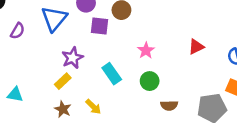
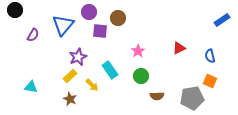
yellow arrow: (93, 107) -> (92, 85), moved

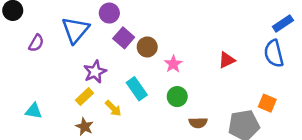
brown circle: (118, 18) -> (147, 47), moved
purple square: (100, 31) -> (124, 38), turned 35
blue semicircle: (210, 56) -> (274, 54), moved, size x1.5

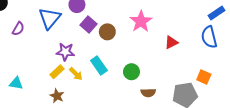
pink star: (173, 64) -> (141, 21), moved, size x1.5
purple star: (95, 72) -> (65, 52), turned 30
yellow arrow: (113, 108) -> (76, 74), moved

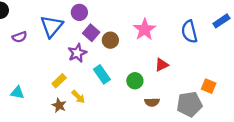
purple semicircle: (18, 29) -> (20, 37), turned 40
blue semicircle: (209, 37) -> (189, 32), moved
red triangle: (171, 42) -> (162, 65), moved
purple star: (65, 52) -> (77, 53), moved, turned -30
yellow arrow: (76, 74) -> (78, 97), moved

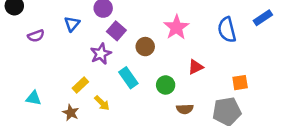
blue triangle: (52, 26) -> (72, 24), size x0.6
brown circle: (110, 40) -> (145, 47), moved
orange square: (209, 86) -> (240, 83), moved, turned -32
brown star: (59, 105) -> (71, 113), moved

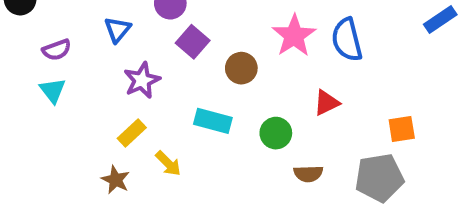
blue semicircle: (227, 30) -> (347, 40), moved
purple star: (101, 54) -> (142, 80), moved
cyan rectangle: (128, 78) -> (213, 121), turned -40
cyan triangle: (34, 98) -> (53, 90), moved, turned 42

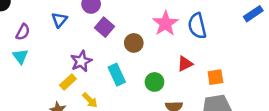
purple semicircle: (57, 50) -> (23, 32), turned -42
purple star: (142, 80) -> (81, 61), moved
cyan rectangle: (213, 121) -> (117, 75), turned 50
orange square: (402, 129) -> (215, 77), moved

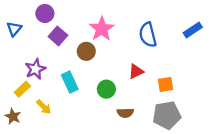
blue rectangle: (253, 14) -> (193, 30), moved
pink star: (165, 23) -> (102, 29), moved

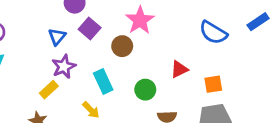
blue triangle: (14, 29) -> (57, 37), moved
blue rectangle: (193, 30) -> (258, 22), moved
blue semicircle: (148, 35) -> (213, 33), moved, turned -45
yellow arrow: (44, 107) -> (91, 110), moved

